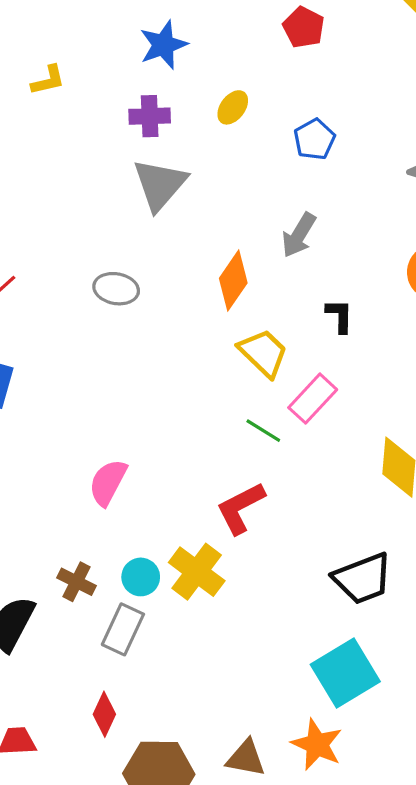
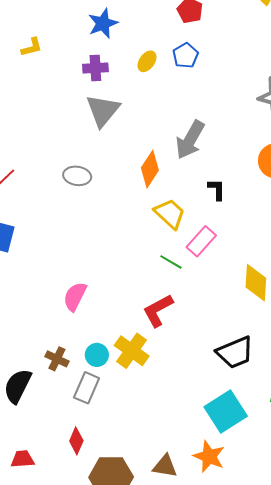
blue pentagon: (314, 139) -> (186, 56), moved
gray arrow: (299, 235) -> (190, 140), size x1.4

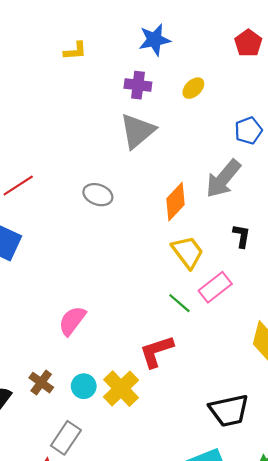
blue pentagon: (186, 56) -> (248, 131), moved
gray rectangle: (87, 388) -> (66, 438), moved

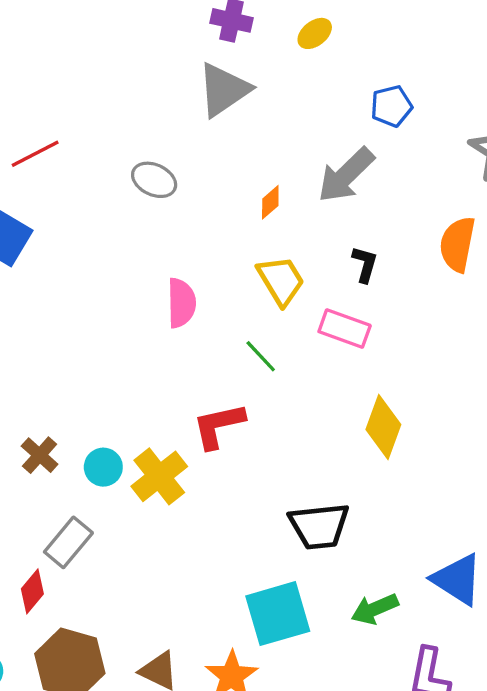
orange diamond: (176, 202) -> (270, 202), size x0.6
pink rectangle: (215, 287) -> (345, 329), moved, turned 52
pink semicircle: (72, 321) -> (181, 303), moved, turned 136

